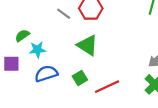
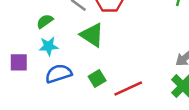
green semicircle: (22, 36) -> (45, 21), moved
green triangle: (87, 45) -> (92, 35), moved

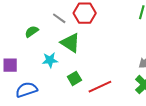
cyan star: (49, 46) -> (50, 60), moved
blue semicircle: (59, 74) -> (26, 90), moved

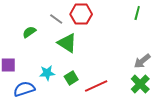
cyan star: (50, 60) -> (47, 73), moved

